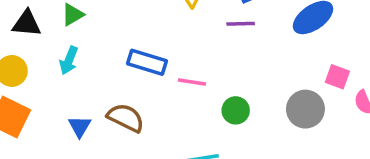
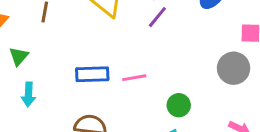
purple line: (241, 24) -> (157, 17), turned -30
green circle: (236, 110) -> (179, 105), moved

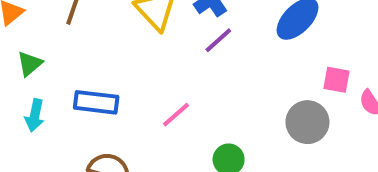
blue rectangle: (92, 74) -> (96, 102), moved
pink line: (134, 78) -> (176, 115), turned -40

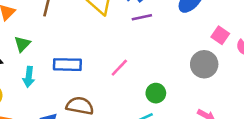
purple line: (218, 40) -> (142, 17), turned 36
pink square: (336, 80) -> (220, 35), turned 30

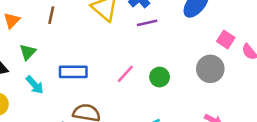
cyan arrow: (29, 77) -> (35, 85), turned -48
green circle: (156, 93) -> (160, 77), moved

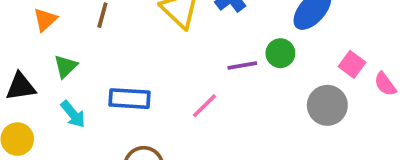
purple line: (147, 23) -> (242, 66), moved
green circle: (160, 77) -> (280, 53), moved

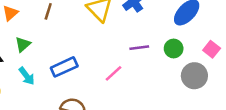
green circle: (280, 53) -> (174, 49), moved
blue rectangle: (129, 99) -> (64, 67), turned -30

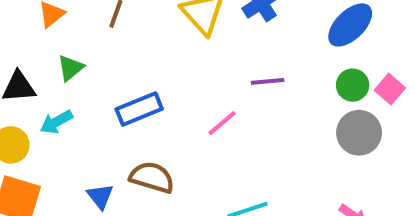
green circle: (174, 49) -> (353, 85), moved
cyan arrow: (27, 76) -> (56, 122), moved, turned 96

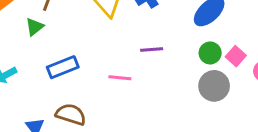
green triangle: (71, 68) -> (35, 27), moved
pink line: (222, 123) -> (120, 78), turned 45

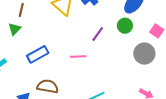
purple line: (152, 50) -> (98, 34), turned -42
green circle: (210, 53) -> (125, 26), moved

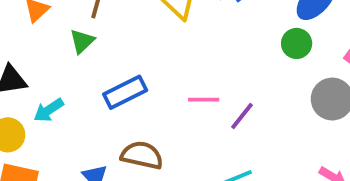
purple line: (98, 34) -> (242, 116), moved

